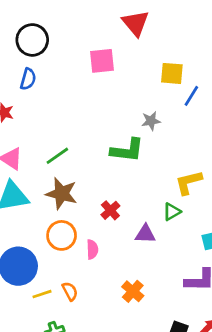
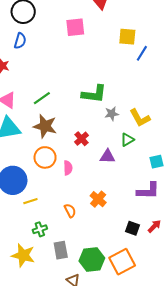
gray star: (151, 121) -> (112, 114), moved
yellow L-shape: (189, 182) -> (140, 118), turned -105
orange semicircle: (70, 291) -> (70, 211), moved

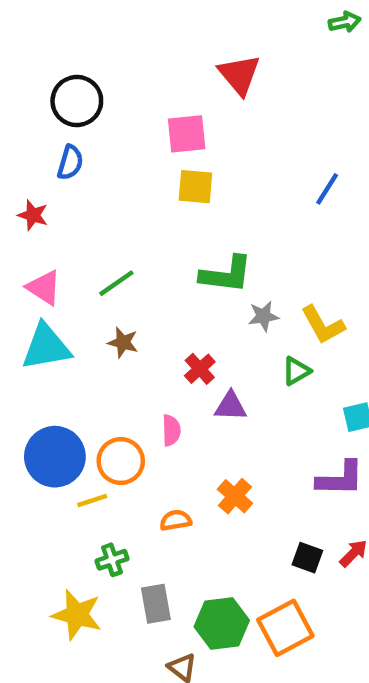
yellow square: (127, 37) -> (195, 187), moved
brown star: (45, 126) -> (123, 342), size x0.6
purple triangle: (108, 156) -> (231, 406), moved
orange circle: (45, 157) -> (121, 461), moved
orange semicircle: (70, 211) -> (176, 520), turned -72

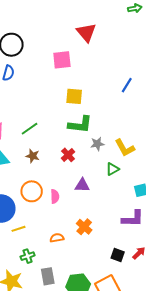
yellow square: (195, 187) -> (74, 96), moved
red cross: (200, 369) -> (68, 155), moved
orange circle: (121, 461) -> (32, 191), moved

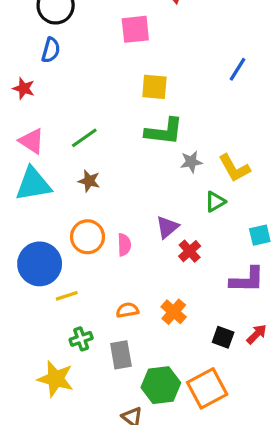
red cross: (68, 155) -> (190, 251), moved
purple triangle: (82, 185) -> (167, 227), turned -42
orange cross: (84, 227) -> (174, 312), moved
gray rectangle: (48, 276) -> (121, 355), moved

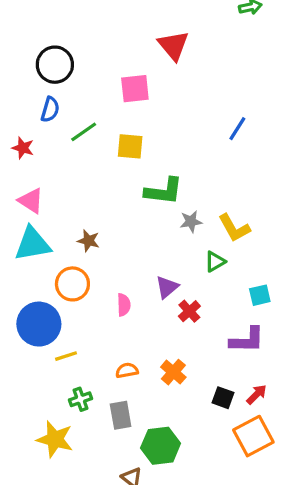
yellow square: (154, 87) -> (130, 146), moved
green line: (84, 138) -> (84, 132), moved
orange circle: (87, 237) -> (72, 284), moved
orange square: (207, 388) -> (253, 436), moved

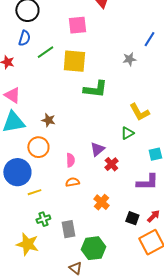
blue line: (237, 129) -> (149, 39), moved
yellow square: (130, 146) -> (74, 61), size x1.4
gray star: (191, 222) -> (129, 59), moved
orange semicircle: (127, 370) -> (72, 182), moved

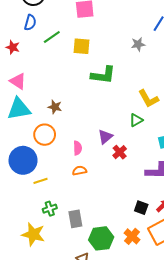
yellow square: (74, 61) -> (82, 46), size x0.7
orange cross: (101, 202) -> (132, 236), moved

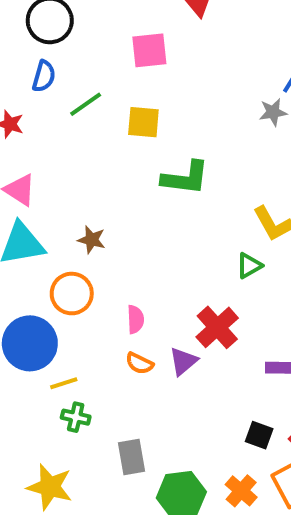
gray star: (138, 44) -> (273, 112), moved
purple triangle: (105, 137) -> (183, 361), moved
red cross: (120, 152) -> (217, 327), size x1.5
orange semicircle: (80, 171) -> (139, 363), turned -144
green cross: (50, 209) -> (76, 417), moved, turned 32

